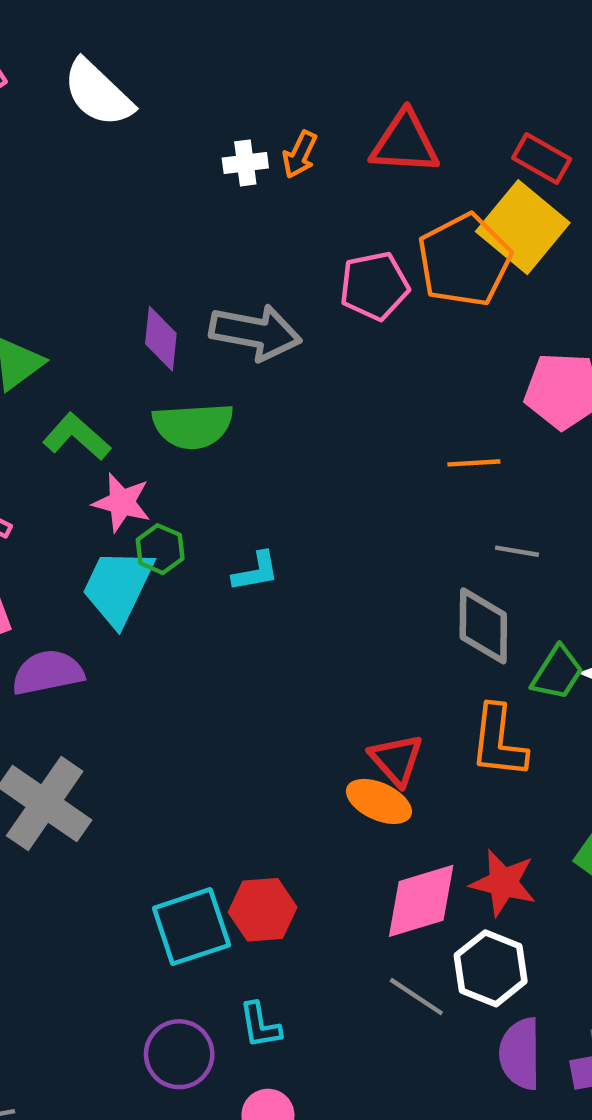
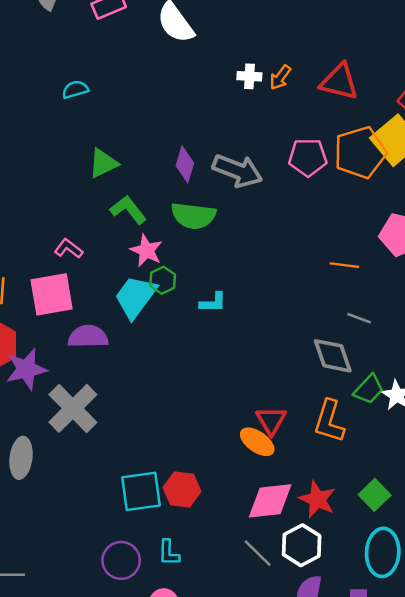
gray diamond: (483, 626) -> (333, 356), turned -30

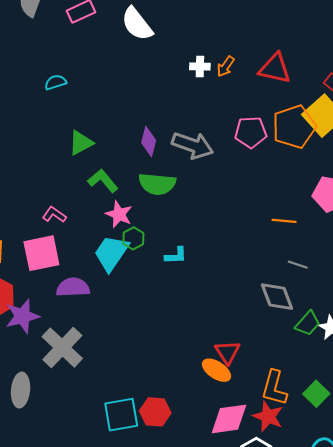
orange L-shape: (329, 421) -> (274, 388), moved
green square: (375, 495) -> (316, 394), moved

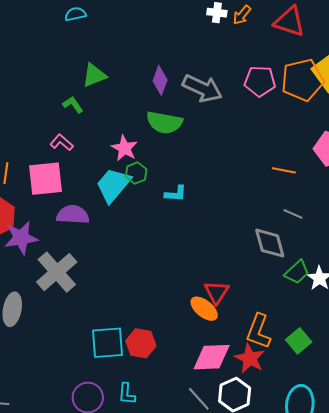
green L-shape: (103, 181) -> (73, 105), moved, size x0.7

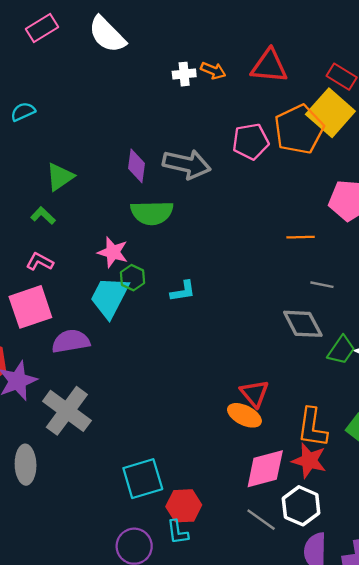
orange arrow: (242, 15) -> (213, 71), turned -95
red hexagon: (141, 343) -> (184, 506), moved

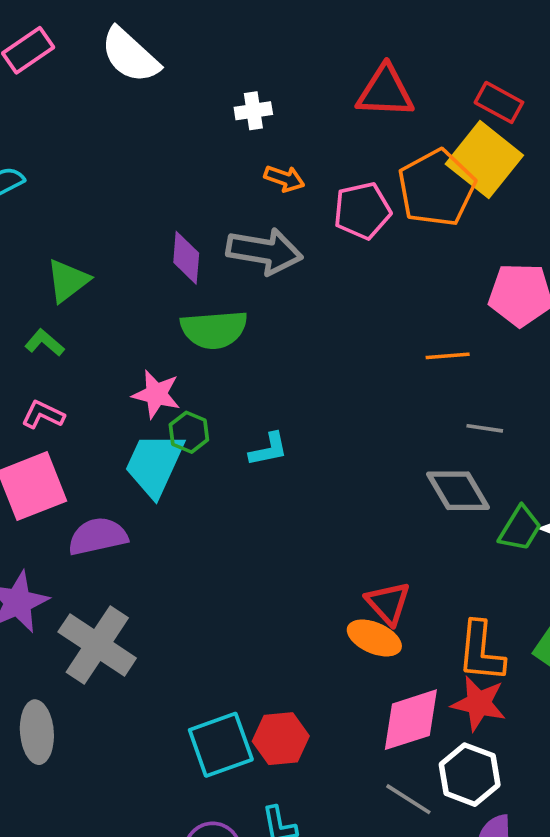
orange arrow: (213, 71) -> (284, 179), moved
red hexagon: (184, 506) -> (281, 739), moved

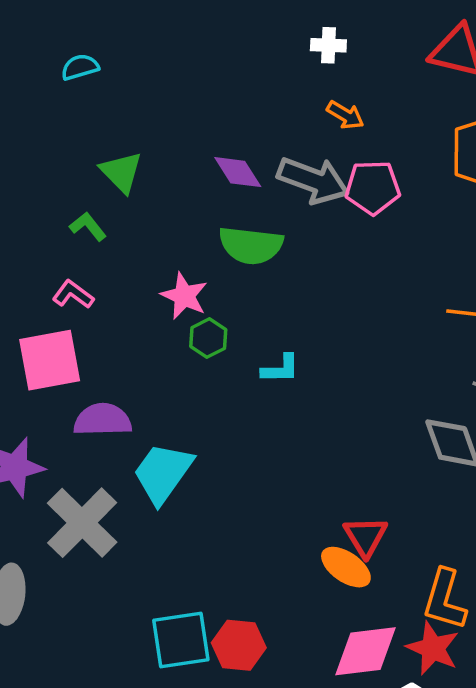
pink pentagon: (362, 211) -> (373, 187), moved
purple diamond: (186, 258) -> (238, 172), turned -48
green triangle: (68, 281) -> (121, 172), turned -48
cyan trapezoid: (154, 464) -> (163, 473), moved

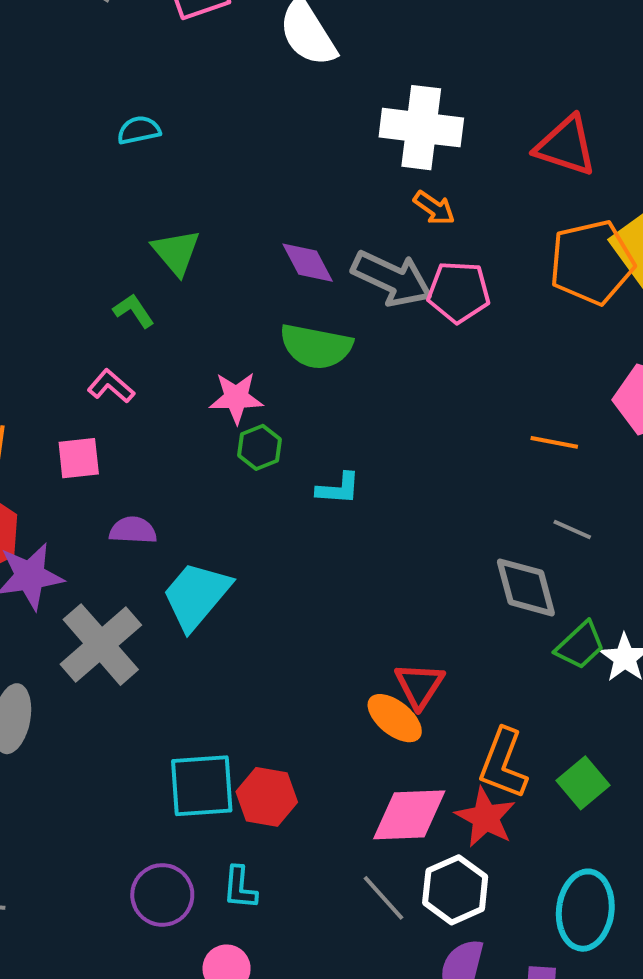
white cross: (328, 45) -> (421, 128), size x2.0
pink star: (184, 296) -> (236, 398), turned -30
pink square: (50, 360) -> (79, 458), size x0.6
purple semicircle: (103, 420) -> (133, 530), size x0.7

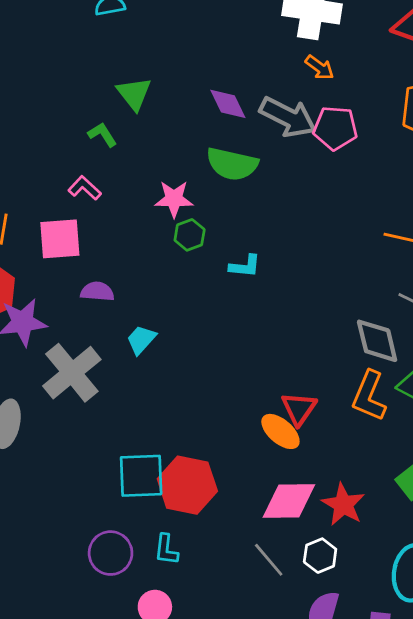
pink square: (79, 458) -> (60, 239), size x1.4
cyan trapezoid: (196, 596) -> (141, 340), size x0.6
orange L-shape: (503, 764) -> (369, 396), moved
red hexagon: (267, 797) -> (187, 485), size x1.4
white hexagon: (455, 890) -> (320, 556), size x0.7

